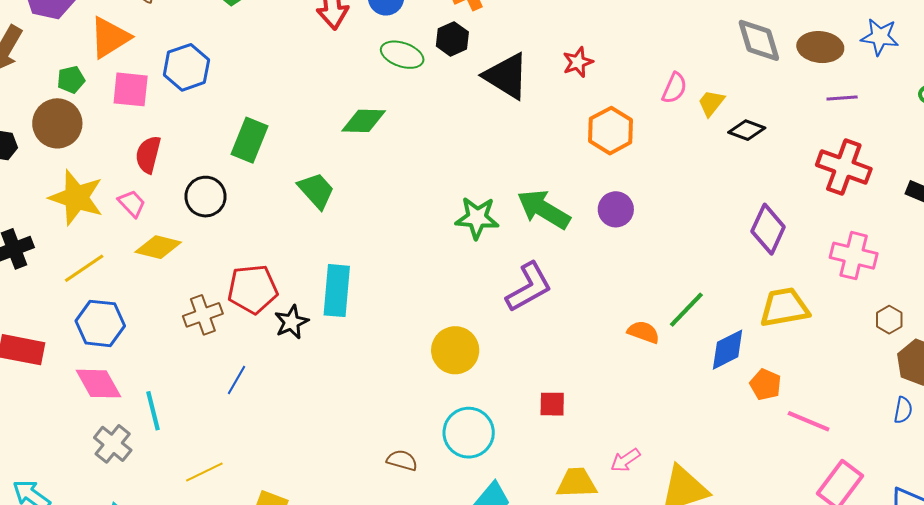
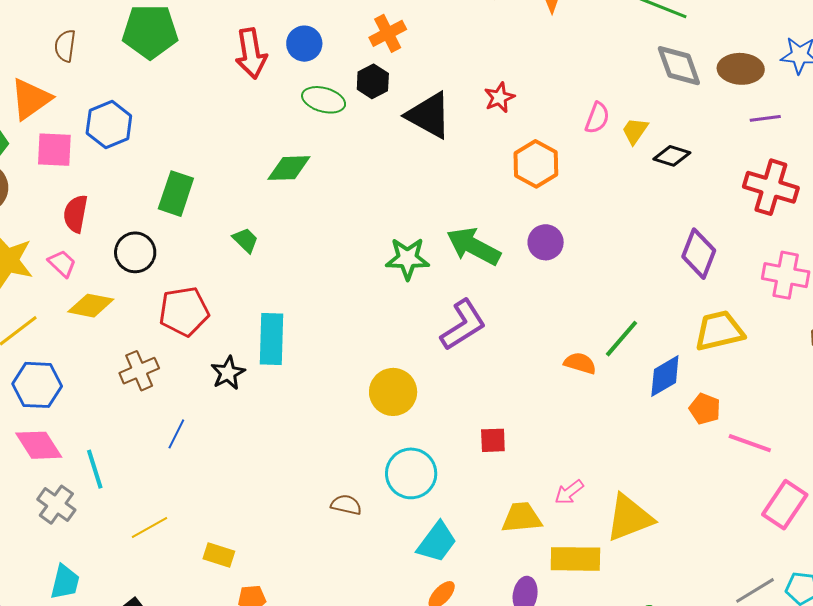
green trapezoid: (316, 191) -> (246, 240), size x0.7
red pentagon: (253, 289) -> (184, 311), moved

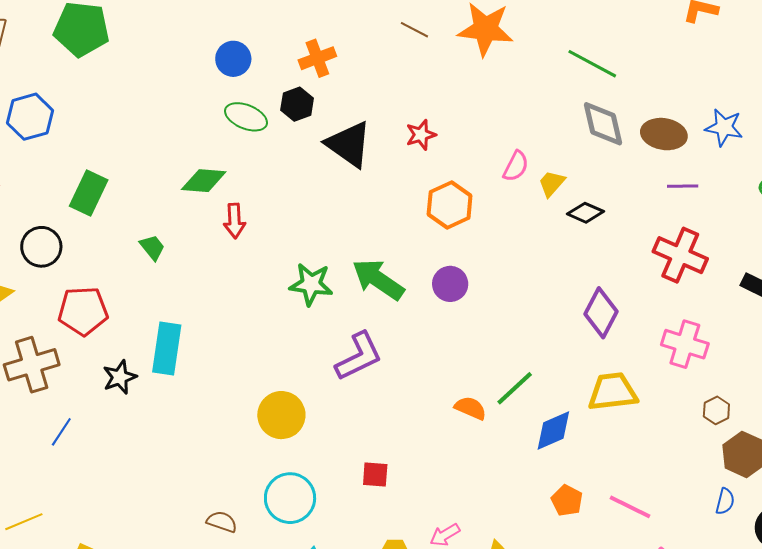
red arrow: (251, 53) -> (234, 221), moved, size x0.7
brown cross: (139, 371) -> (32, 365), size x1.4
orange pentagon: (705, 409) -> (567, 501), moved

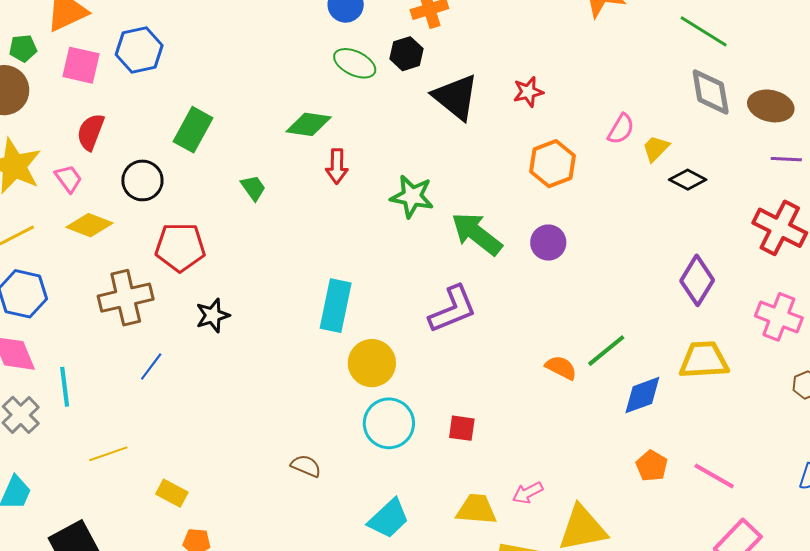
green star: (311, 284) -> (412, 196), moved
cyan rectangle: (167, 348) -> (336, 306), moved
cyan circle: (290, 498) -> (389, 423), moved

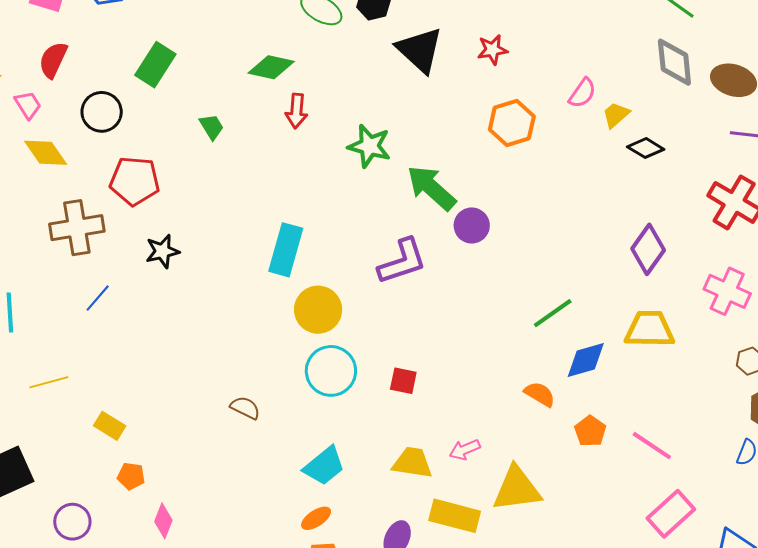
yellow diamond: (89, 225) -> (46, 153), turned 30
purple circle: (548, 243) -> (472, 225), moved
orange semicircle: (561, 368) -> (540, 394), moved

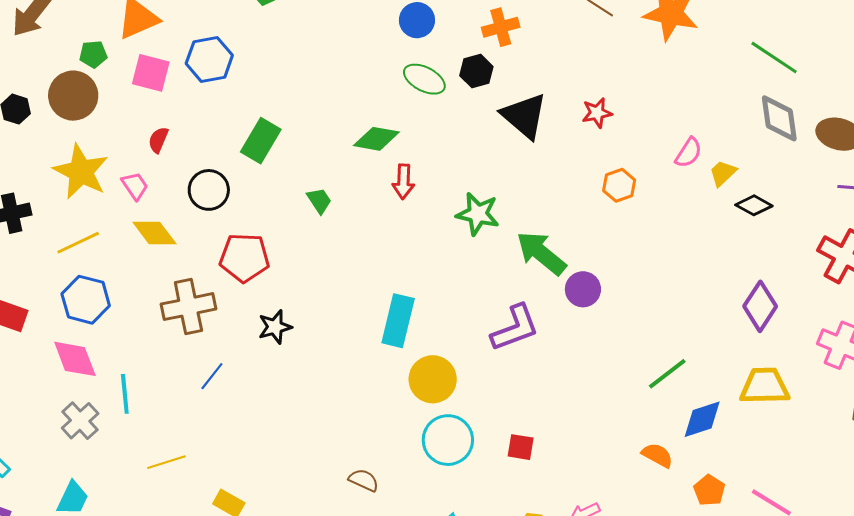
red semicircle: (53, 60) -> (158, 140), size x0.7
orange hexagon: (512, 123) -> (619, 185), size x0.7

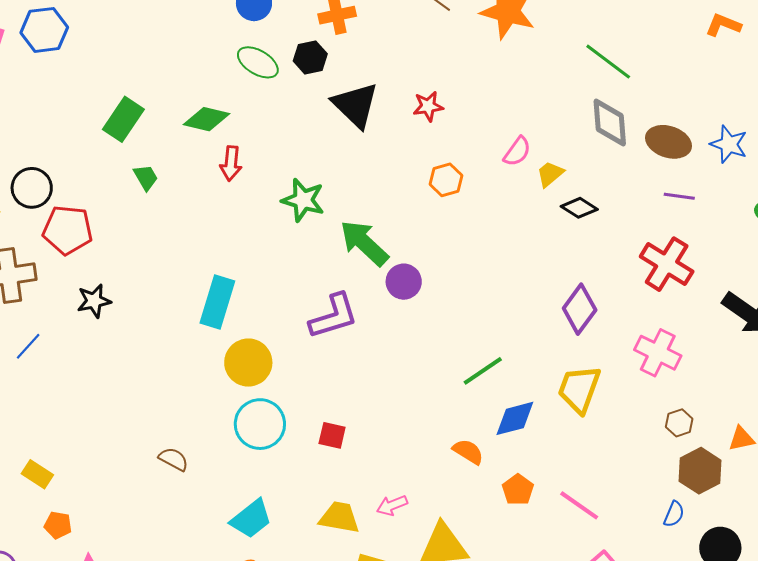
green rectangle: (261, 141) -> (123, 119), moved
black circle: (209, 190) -> (32, 188), moved
yellow trapezoid: (765, 386) -> (579, 389), turned -72

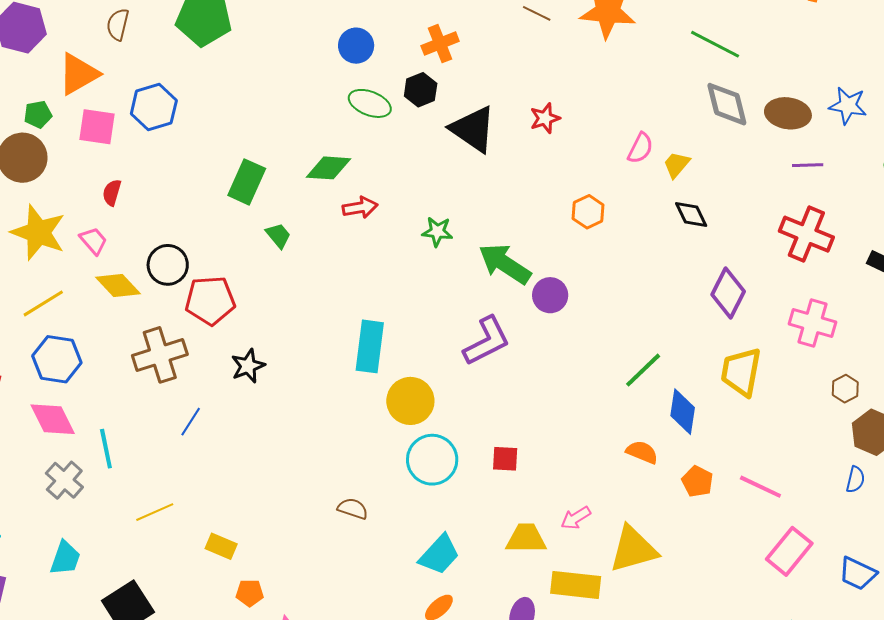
red arrow: (231, 163) -> (360, 208), turned -96
orange hexagon: (446, 180) -> (588, 212), moved
green star: (303, 200) -> (437, 232), size x0.7
black diamond: (579, 208) -> (691, 214), moved, turned 42
blue diamond: (515, 418) -> (683, 412), turned -57

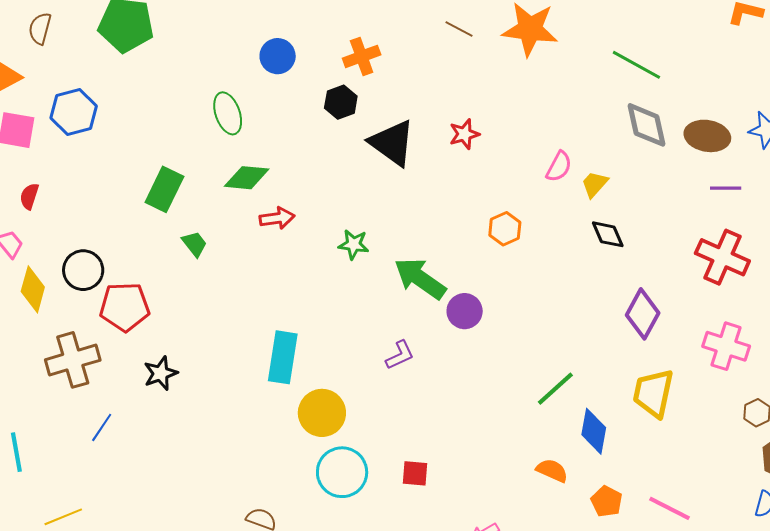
green ellipse: (370, 103) -> (228, 113), moved, turned 48
yellow diamond: (118, 285) -> (33, 289), turned 57
purple L-shape: (487, 341) -> (400, 355), size x0.6

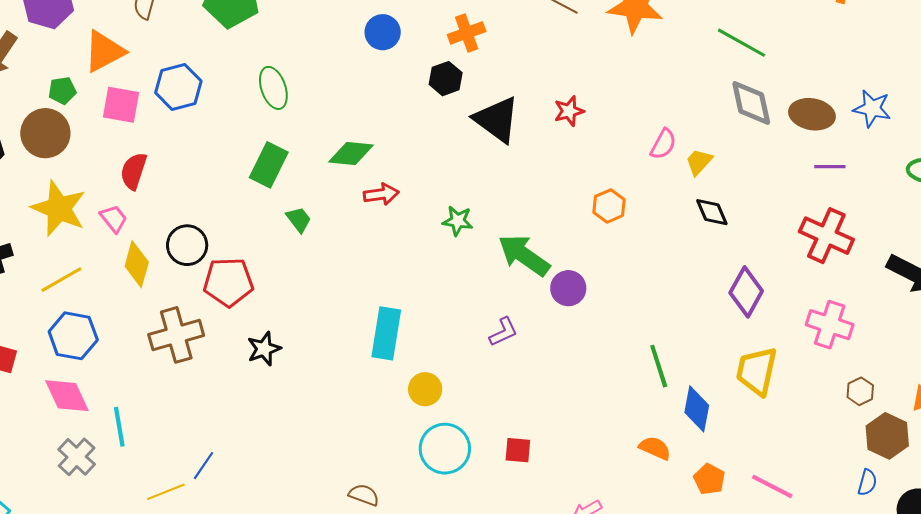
green ellipse: (228, 113) -> (273, 88), moved
red semicircle: (29, 196) -> (134, 171), size x1.4
green line: (555, 389) -> (659, 366), turned -66
yellow circle: (322, 413) -> (425, 389), size x0.7
blue line: (102, 427) -> (203, 466), moved

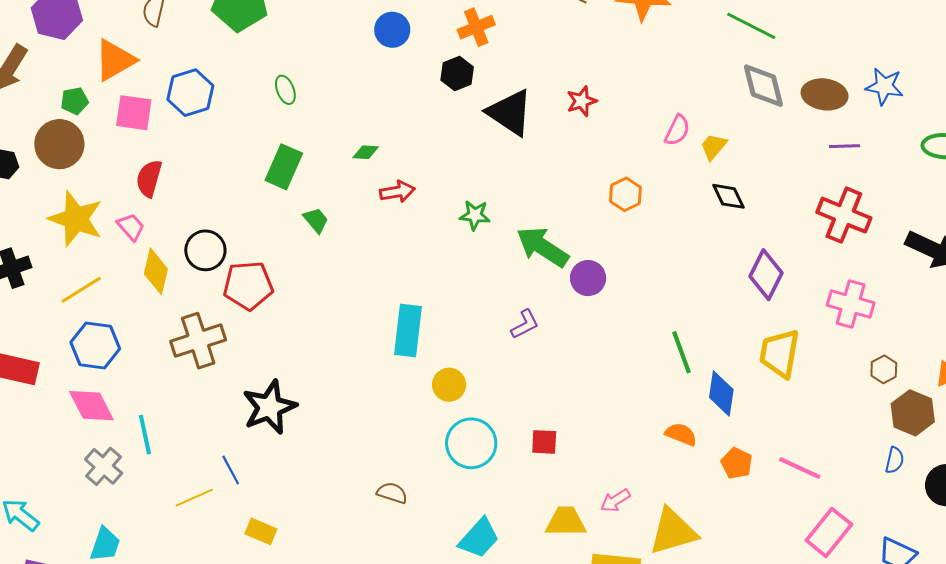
green ellipse: (273, 88) -> (285, 90), size x0.7
green diamond: (351, 154) -> (366, 152), size x0.6
black star: (264, 349) -> (269, 407), moved, size x1.6
blue line: (203, 466) -> (231, 470), turned -60

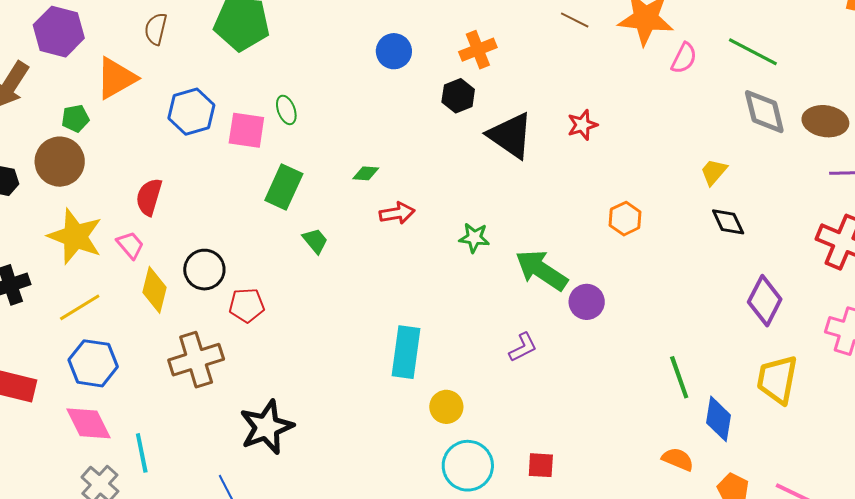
pink square: (134, 113) -> (246, 130), moved
pink semicircle: (677, 130) -> (684, 58), moved
red pentagon: (248, 286) -> (247, 305), size x0.7

